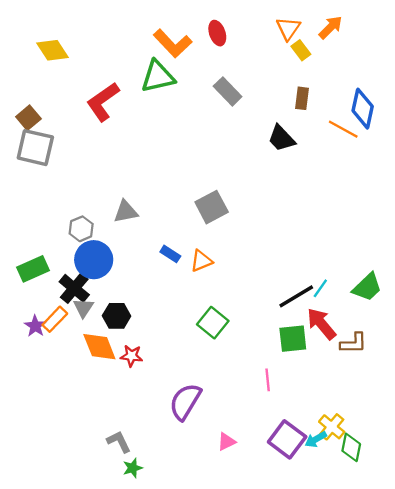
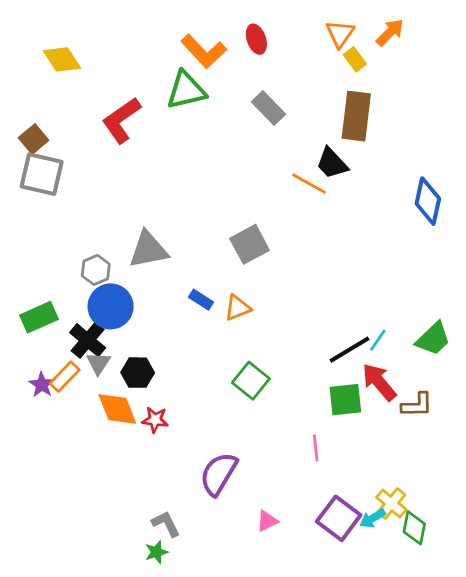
brown rectangle: (302, 98) -> (356, 116), size x1.8
blue diamond: (363, 109) -> (428, 201), moved
orange line: (343, 129) -> (309, 184), moved
gray triangle: (126, 212) -> (148, 250), size x1.4
gray L-shape: (119, 442) -> (166, 524), moved

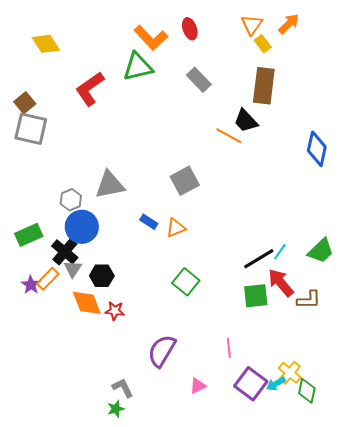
pink line: (316, 448) -> (229, 348), moved

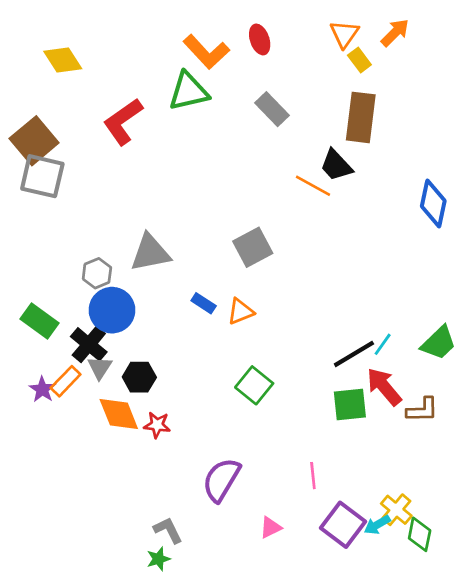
brown square: (25, 103) -> (34, 141), size x1.6
green rectangle: (29, 235) -> (40, 321), turned 60

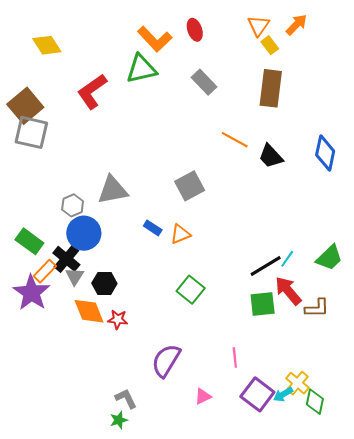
black trapezoid: (336, 165) -> (271, 156), moved
orange rectangle: (66, 381) -> (45, 271), moved
purple star: (42, 389) -> (31, 293), size x1.8

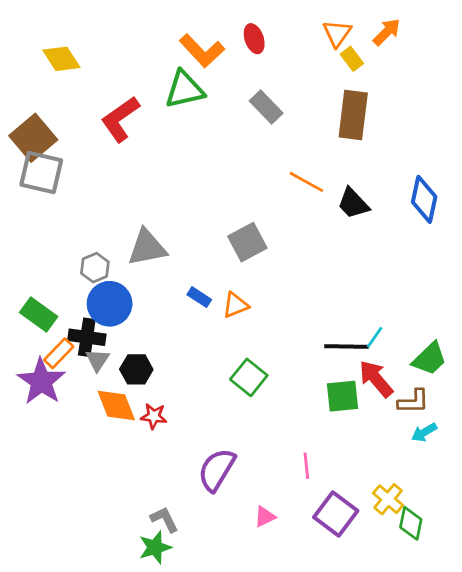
green trapezoid: (329, 258) -> (430, 359), moved
black cross: (66, 259) -> (87, 337), turned -32
black line: (266, 266) -> (347, 347), turned 32
cyan arrow: (283, 394) -> (424, 432), moved
green star: (119, 420) -> (155, 547), size x1.4

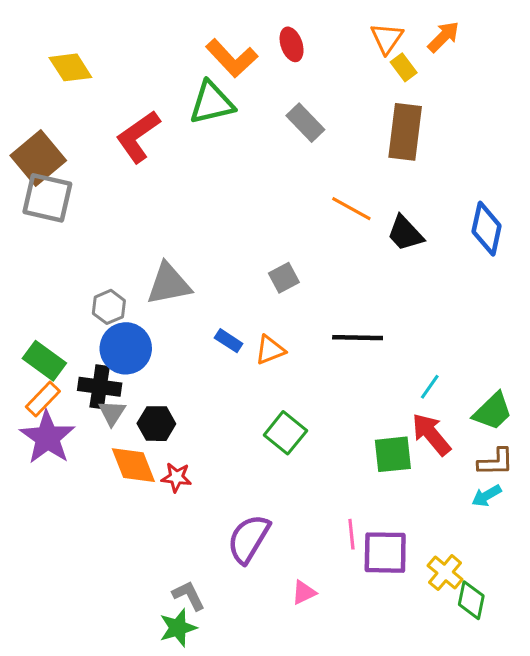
gray square: (247, 242) -> (284, 278), size x0.7
black line: (347, 347) -> (358, 338), moved
orange rectangle: (59, 353) -> (43, 399), moved
brown L-shape: (413, 401) -> (496, 462), moved
purple square: (336, 514) -> (385, 553), moved, turned -36

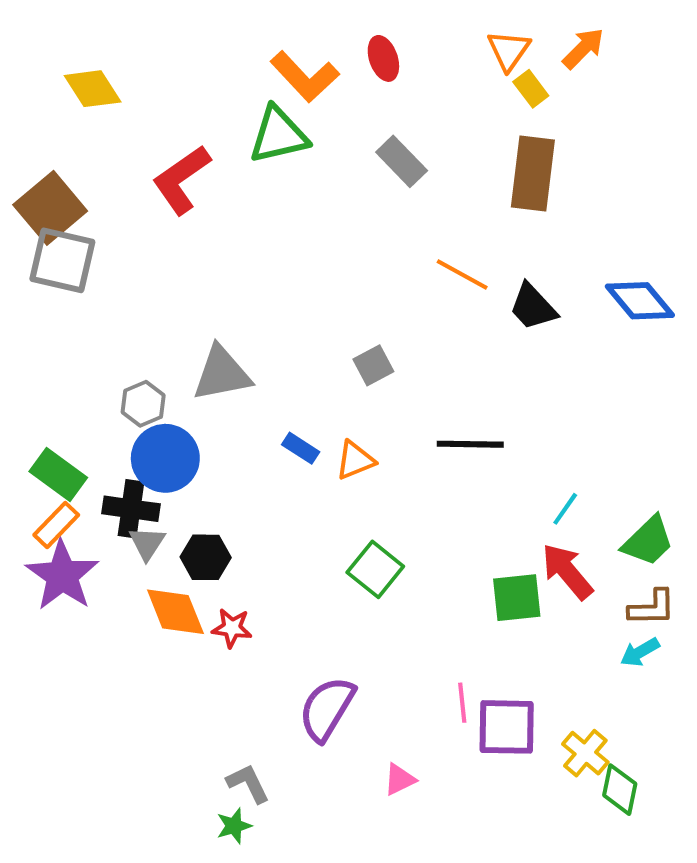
blue diamond: (487, 229) -> (640, 301), turned -52
green star: (178, 628) -> (234, 826), size x0.7

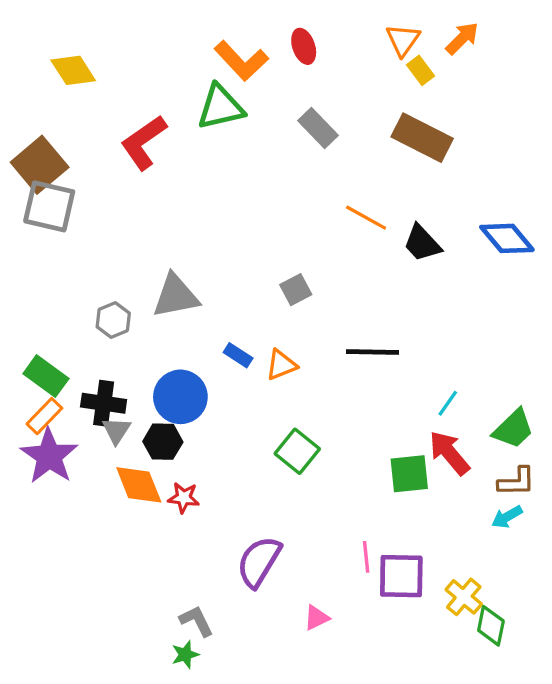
brown rectangle: (533, 174) -> (422, 138), turned -70
blue circle: (165, 458) -> (180, 397), moved

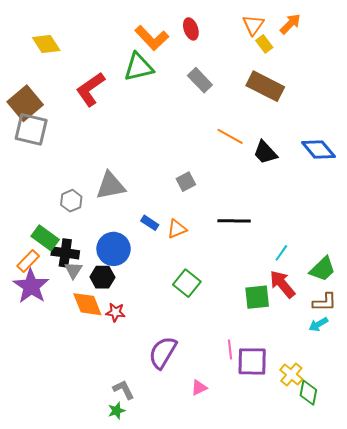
green rectangle: (46, 376) -> (45, 238), moved

